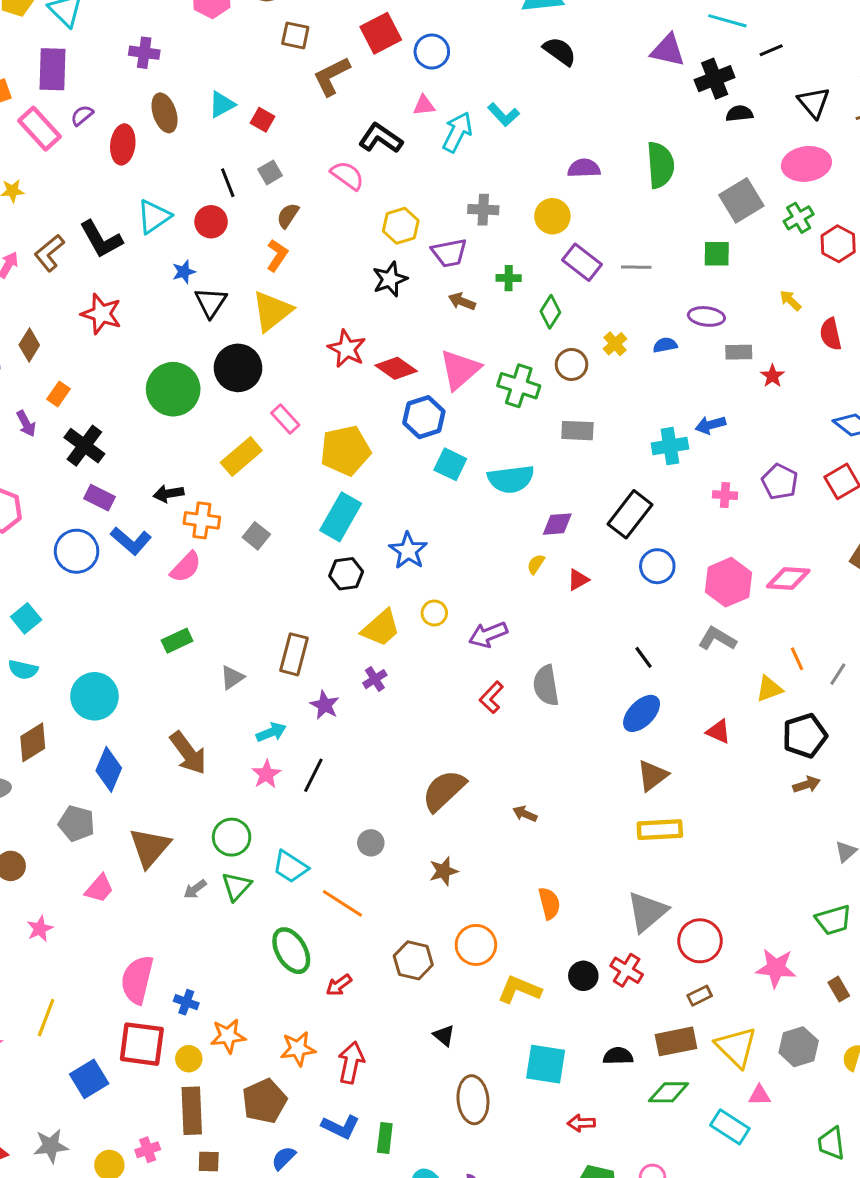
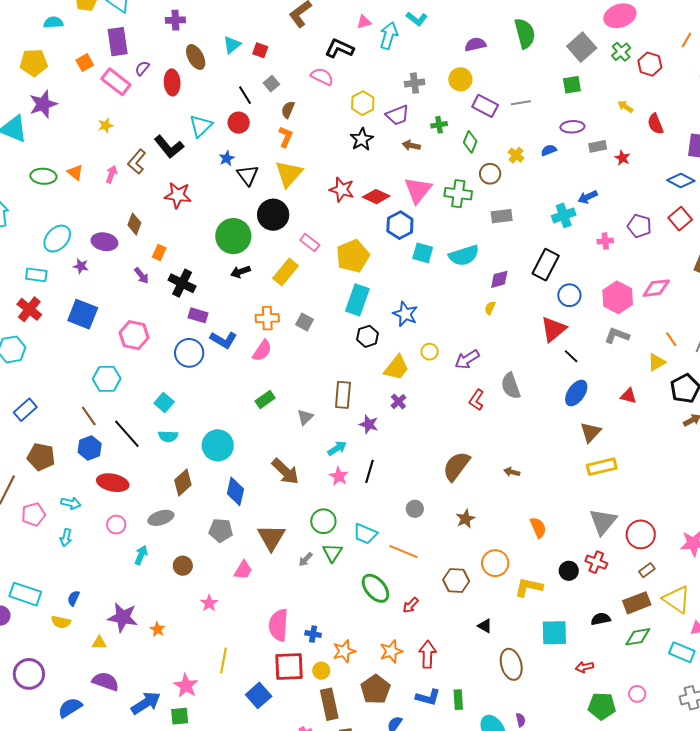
black arrow: (168, 494) -> (240, 272), moved
red triangle: (578, 580) -> (553, 329), moved, size x1.8

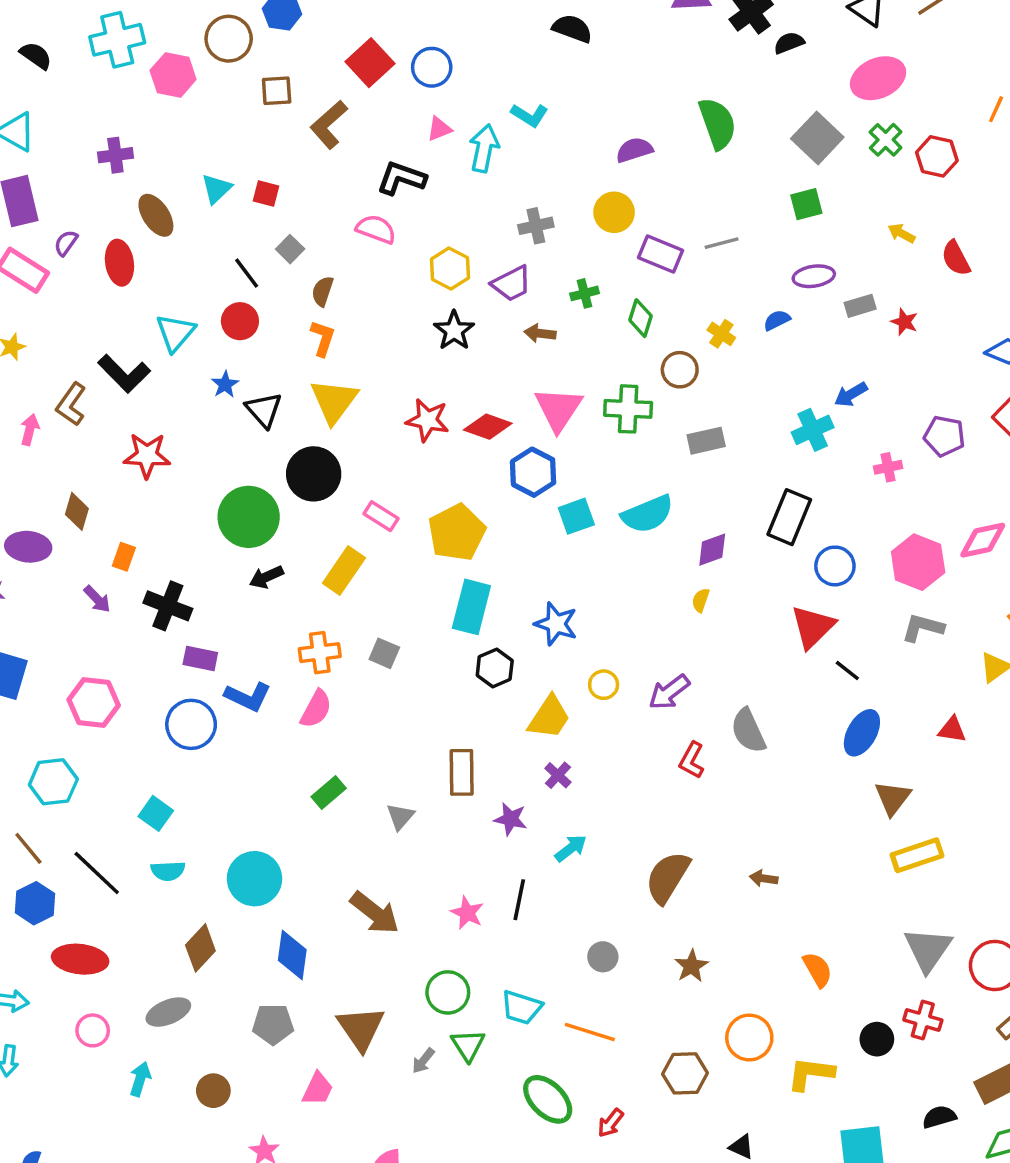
cyan square: (423, 253) -> (576, 516), turned -30
cyan arrow: (337, 448) -> (571, 848), moved

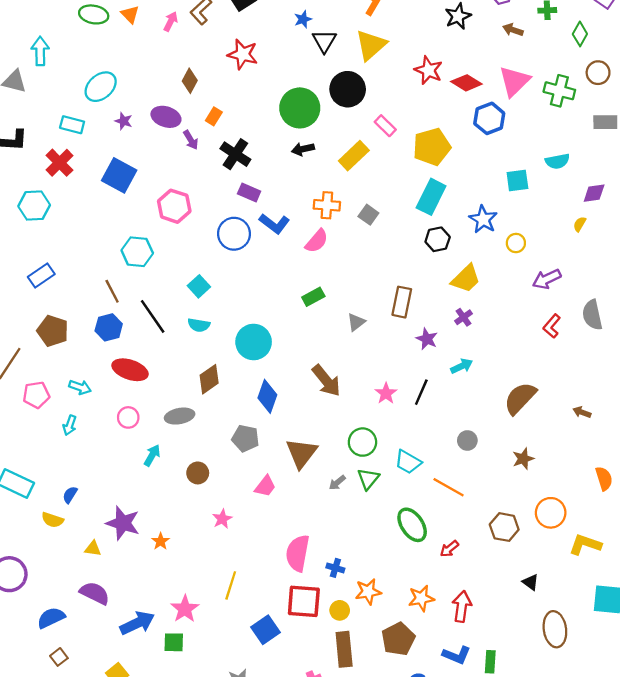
cyan semicircle: (648, 514) -> (557, 161), size x0.7
cyan square: (576, 516) -> (517, 180), moved
purple ellipse: (28, 547) -> (166, 117), moved
yellow circle: (604, 685) -> (516, 243), moved

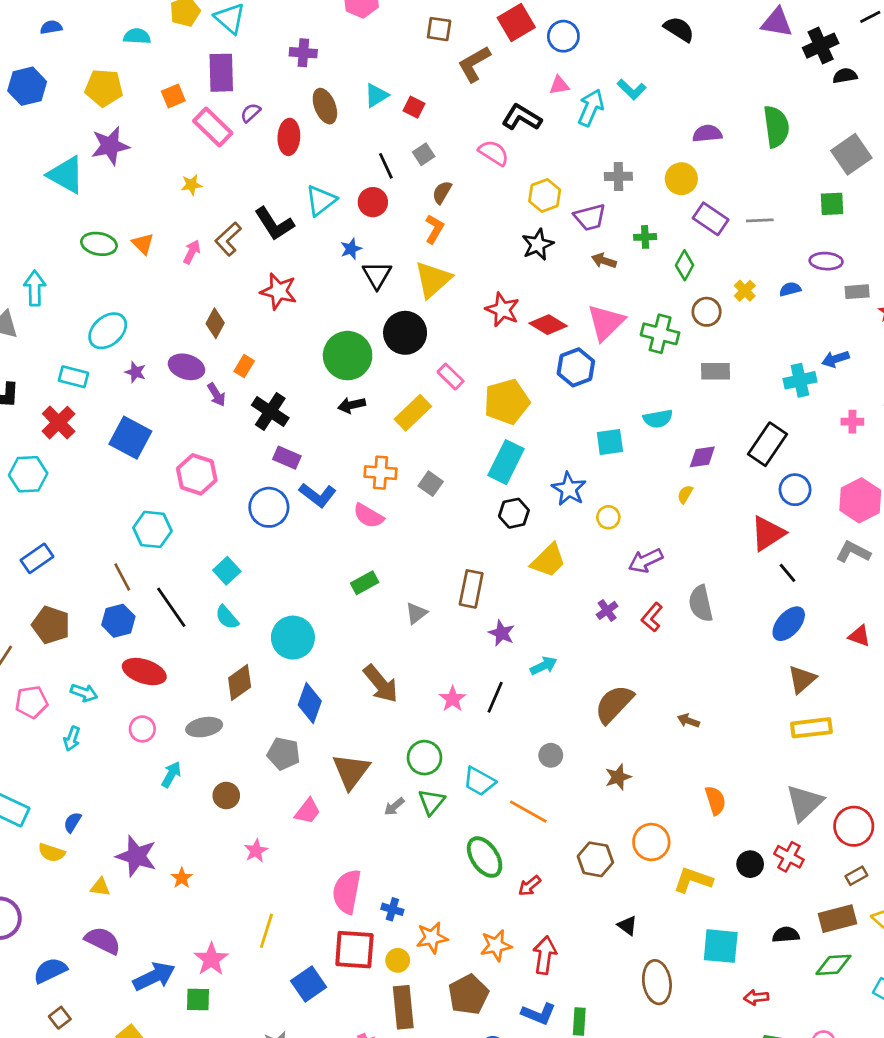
pink semicircle: (317, 241) -> (368, 516), turned 80
purple cross: (464, 317) -> (607, 610), moved
cyan semicircle: (199, 325) -> (227, 617), turned 40

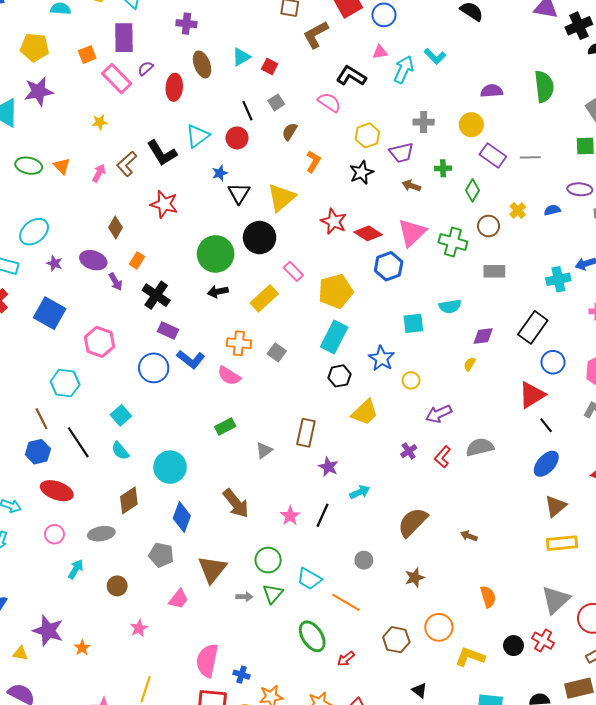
orange L-shape: (434, 229) -> (313, 161), moved
gray semicircle: (701, 604) -> (480, 447), turned 88
gray arrow: (394, 807) -> (244, 597), turned -140

